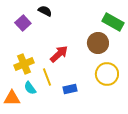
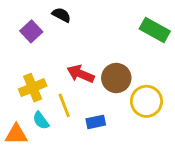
brown circle: (98, 43) -> (116, 78), moved
red arrow: (59, 54) -> (81, 74), turned -114

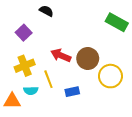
purple square: (31, 31) -> (24, 33), moved
cyan semicircle: (41, 121) -> (31, 91), turned -56

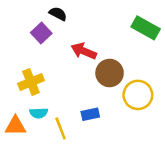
purple square: (24, 33) -> (41, 33), moved
red arrow: (61, 55) -> (84, 51), moved
yellow line: (48, 79) -> (61, 128), moved

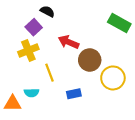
yellow cross: (31, 82) -> (28, 50), moved
yellow line: (61, 128) -> (50, 73), moved

